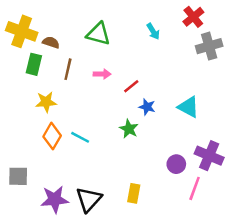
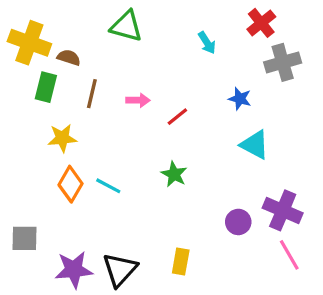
green triangle: (98, 34) -> (126, 26), moved
blue star: (147, 107) -> (240, 99), moved
pink line: (195, 188) -> (289, 255), moved, turned -50

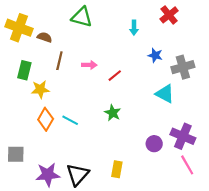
cyan arrow: (207, 43) -> (134, 28), turned 32
gray cross: (283, 62) -> (183, 67), moved
green rectangle: (46, 87) -> (24, 70), moved
blue star: (240, 99) -> (155, 55), moved

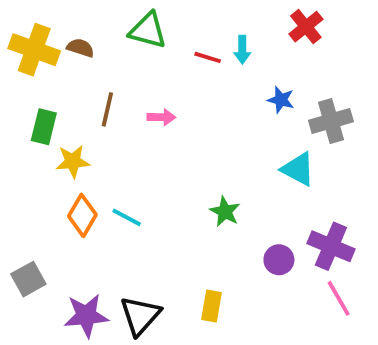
brown semicircle: (45, 37) -> (80, 48), moved
red line: (115, 76) -> (208, 57), moved, turned 56
green star: (113, 113) -> (225, 212), moved
gray square: (16, 154) -> (28, 279), turned -30

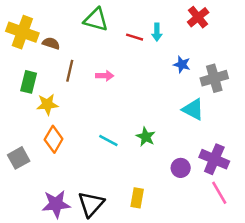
brown semicircle: (80, 48) -> (51, 43), moved
cyan line: (127, 217) -> (108, 140), moved
gray square: (28, 279) -> (19, 158), moved

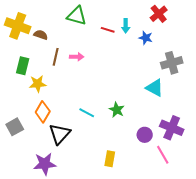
blue star: (182, 65) -> (146, 38), moved
pink arrow: (105, 76) -> (77, 57), moved
pink line: (219, 193) -> (163, 155), moved
black triangle: (91, 204) -> (60, 134), moved

